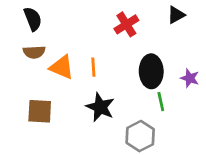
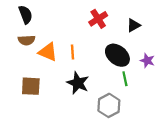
black triangle: (176, 15) -> (133, 25), moved
black ellipse: (151, 71) -> (117, 55), turned -50

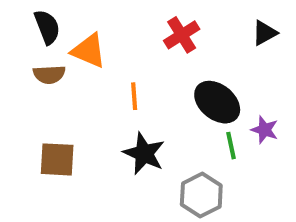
black triangle: (133, 25) -> (265, 33), moved
orange triangle: (48, 52) -> (89, 51), moved
purple star: (147, 61) -> (265, 130), moved

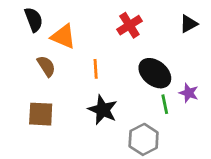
brown semicircle: (49, 74) -> (46, 66), moved, turned -120

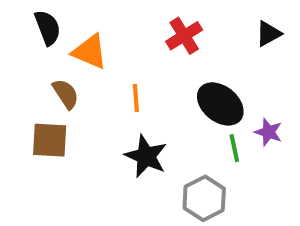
brown square: (41, 114) -> (50, 140), moved

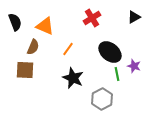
black semicircle: (48, 28) -> (15, 22), moved
brown semicircle: (66, 94) -> (33, 47), turned 56
orange line: (136, 98) -> (68, 49), turned 40

